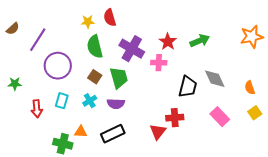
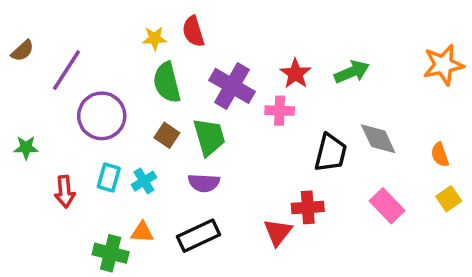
cyan cross: (90, 101) -> (144, 181), moved

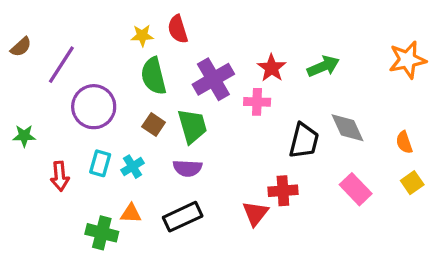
purple cross: (232, 86) -> (213, 79), turned 30

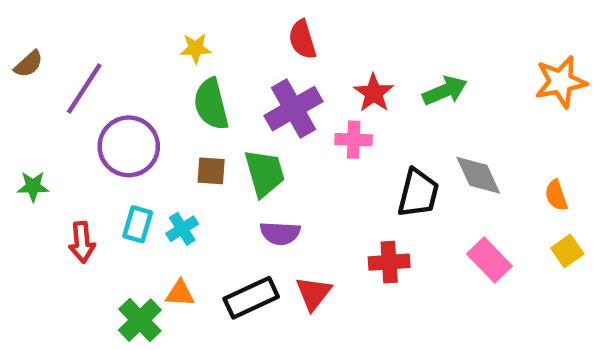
red semicircle: (178, 29) -> (302, 40), moved
brown square: (154, 125) -> (211, 171), turned -30
purple semicircle: (187, 168) -> (280, 233), moved
red triangle: (255, 213) -> (314, 293), moved
green cross: (102, 233) -> (140, 320), turned 32

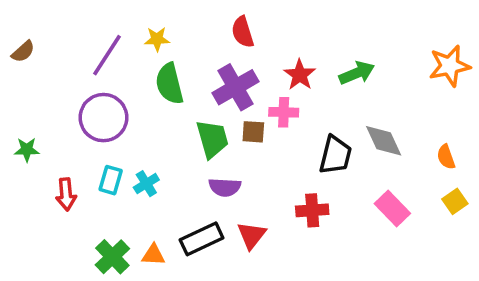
purple line: (84, 89) -> (107, 55), moved
brown square: (211, 171) -> (253, 132), moved
orange triangle: (180, 293) -> (153, 255), moved

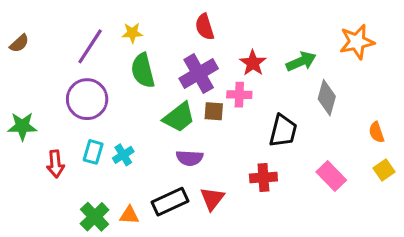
orange star: (450, 66) -> (357, 42), moved
green trapezoid: (212, 139) -> (179, 117), turned 68
gray diamond: (384, 141) -> (327, 98), moved, turned 40
green star: (27, 150) -> (22, 126), size x1.4

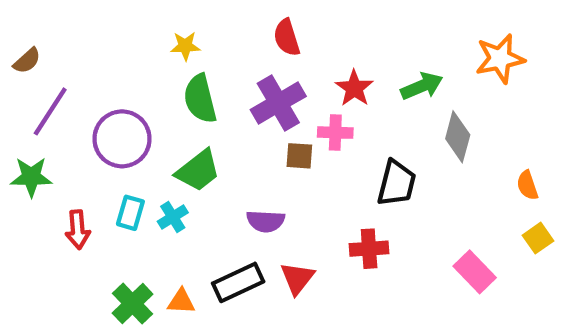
purple line: (90, 46) -> (50, 111), moved
green trapezoid: (179, 117) -> (198, 171), moved
pink rectangle: (331, 176) -> (475, 272), moved

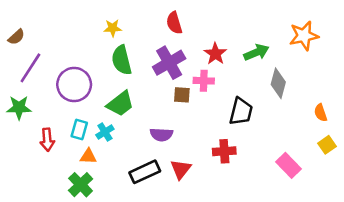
orange triangle: (181, 301) -> (88, 156), moved

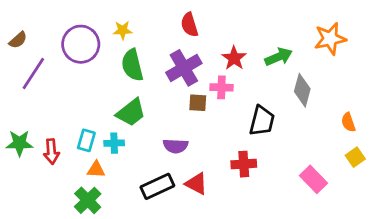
purple circle: (74, 85) -> (81, 44), moved
green star: (19, 108) -> (19, 143), moved
cyan cross: (105, 132) -> (114, 143), turned 30
red triangle: (181, 169) -> (196, 184), turned -40

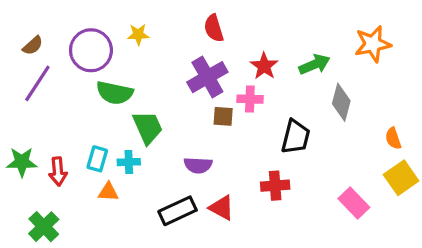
brown semicircle: (18, 40) -> (33, 46), moved
green semicircle: (132, 65) -> (115, 93), moved, turned -64
green trapezoid: (131, 112) -> (148, 127), turned -76
yellow square: (355, 157) -> (401, 178), size x1.5
green cross: (88, 200) -> (44, 227), moved

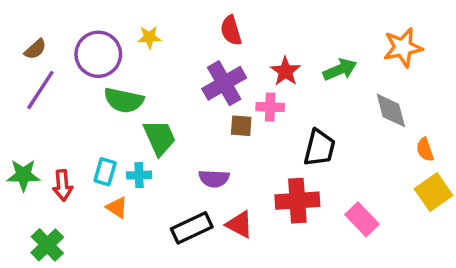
gray diamond: (341, 102) -> (391, 110), moved, turned -30
red cross: (275, 186) -> (297, 201), size x1.4
orange triangle: (108, 192) -> (117, 207), turned 30
pink rectangle: (354, 203) -> (362, 219), moved

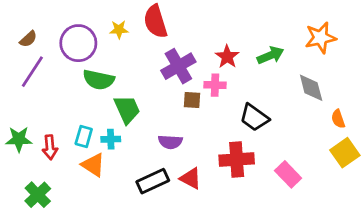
red semicircle: (231, 30) -> (155, 21), moved, size x1.4
black trapezoid: (319, 148) -> (254, 118), turned 112
orange triangle: (117, 207) -> (93, 165), size x1.4

